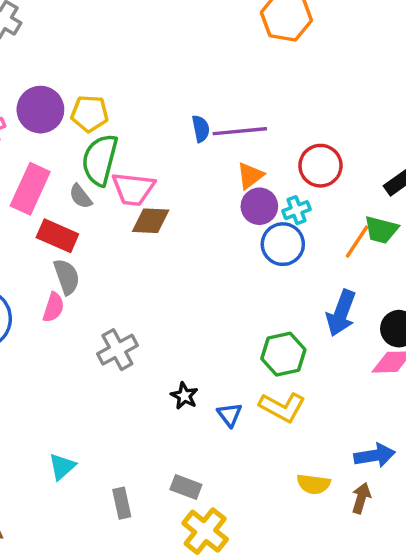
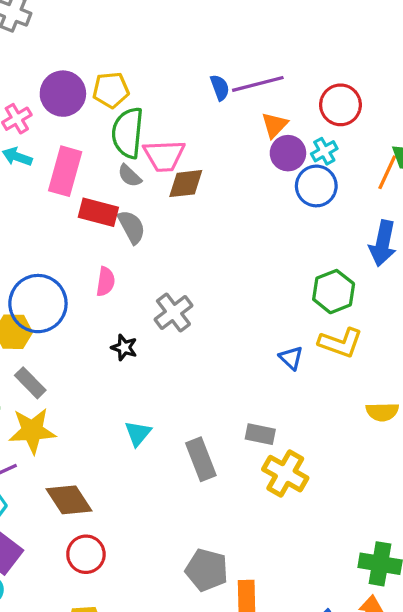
gray semicircle: (81, 196) -> (130, 176), moved
gray semicircle: (67, 277) -> (132, 227), moved
black star: (184, 396) -> (124, 348), moved
gray rectangle: (122, 503) -> (201, 459), size x1.4

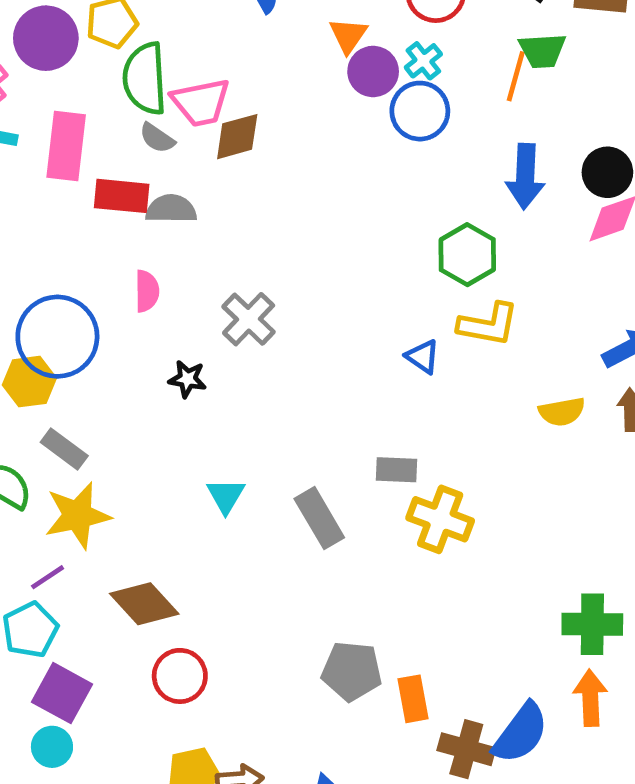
gray semicircle: (132, 227) -> (171, 209), turned -52

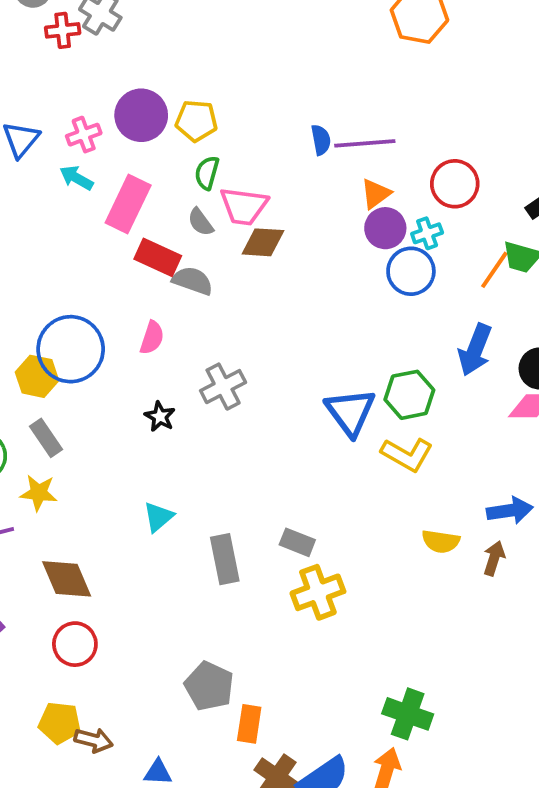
green semicircle: (145, 79) -> (207, 173), size x0.6
blue triangle: (423, 357) -> (350, 412), moved, size x1.8
yellow star: (78, 515) -> (39, 493), size x0.7
yellow cross: (440, 519) -> (318, 592), turned 30

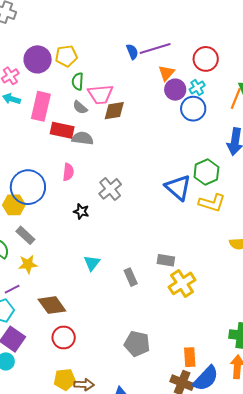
gray rectangle: (225, 559) -> (131, 277), size x0.7
orange rectangle: (249, 724) -> (190, 357), moved

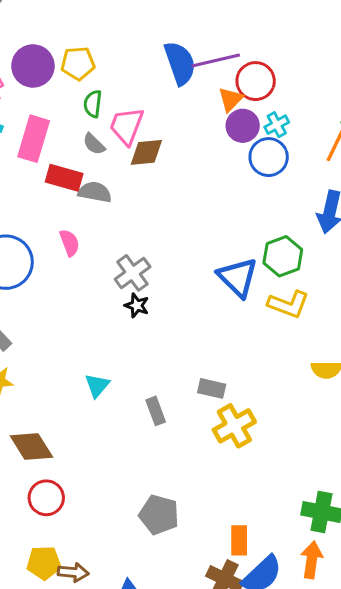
blue semicircle: (132, 52) -> (180, 63), size x1.8
red circle: (206, 59) -> (256, 81), moved
pink trapezoid: (100, 94) -> (127, 126), turned 112
pink semicircle: (68, 172) -> (69, 243), turned -30
black star: (81, 211) -> (137, 306), moved

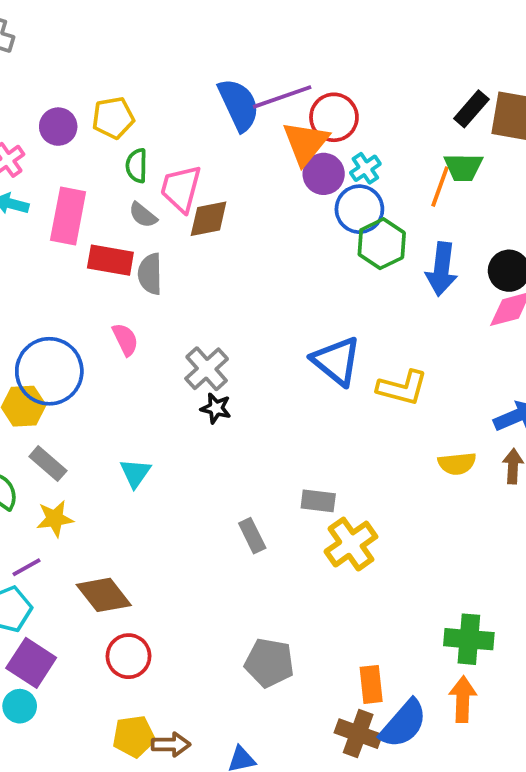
purple circle: (33, 66) -> (58, 127), size x0.7
orange triangle: (231, 99) -> (305, 143), size x1.5
gray semicircle: (95, 192) -> (150, 274), turned -96
green hexagon: (283, 256) -> (382, 244), moved
cyan triangle: (97, 385) -> (135, 473), moved

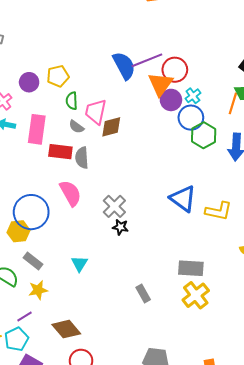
pink semicircle: (125, 340) -> (70, 193), size x1.5
gray rectangle: (318, 501) -> (191, 268), moved, size x1.4

